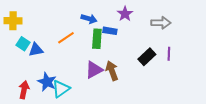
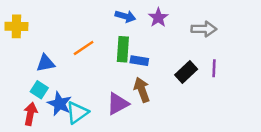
blue arrow: (89, 19) -> (125, 16), moved
blue rectangle: (110, 31) -> (139, 61), moved
cyan square: (23, 44) -> (39, 90), moved
purple triangle: (94, 70) -> (118, 104), moved

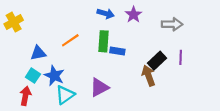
yellow cross: (16, 26) -> (14, 22), turned -30
brown arrow: (142, 90) -> (148, 76), moved
blue star: (60, 104) -> (54, 76), moved

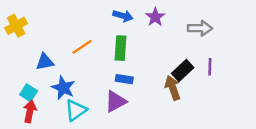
blue rectangle: (117, 51) -> (124, 79), moved
cyan square: (33, 76) -> (29, 93), moved

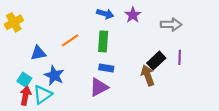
cyan triangle: (76, 110) -> (42, 95), moved

